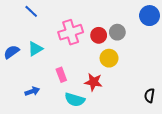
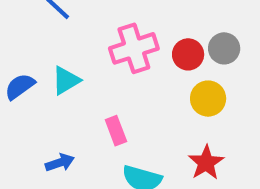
red star: (93, 82) -> (206, 163), moved, turned 30

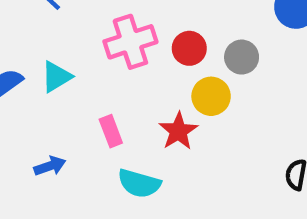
gray circle: (224, 48) -> (242, 57), moved
red star: (206, 163) -> (178, 131), moved

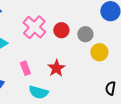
pink cross: (130, 42) -> (34, 27), turned -30
yellow circle: (211, 96) -> (99, 52), moved

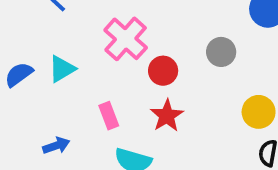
red circle: (61, 30) -> (163, 71), moved
yellow circle: (99, 52) -> (259, 112), moved

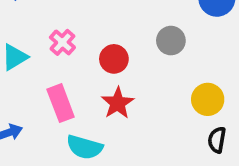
pink cross: (126, 39) -> (62, 42), moved, size x0.6
pink rectangle: (109, 116) -> (61, 103), size x1.4

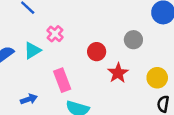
pink cross: (62, 42) -> (55, 34), moved
red star: (118, 103) -> (118, 73), moved

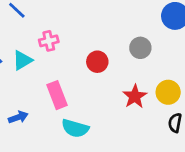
pink cross: (55, 34) -> (49, 41), turned 35
red star: (118, 73) -> (135, 96), moved

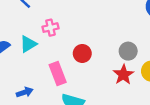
gray circle: (140, 48) -> (128, 51), moved
red circle: (97, 62) -> (82, 53), moved

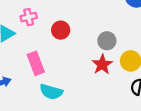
red circle: (82, 53) -> (61, 30), moved

